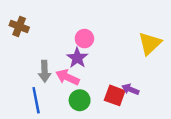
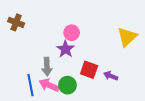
gray arrow: (45, 71) -> (47, 67), moved
pink arrow: (68, 77) -> (49, 85), moved
red square: (115, 95) -> (89, 70), moved

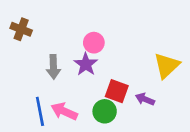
yellow triangle: (127, 37) -> (167, 66), moved
gray arrow: (47, 67) -> (53, 67), moved
green circle: (67, 85) -> (105, 111), moved

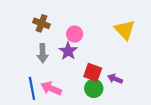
brown cross: (21, 29) -> (42, 23), moved
yellow triangle: (167, 66) -> (125, 30), moved, turned -30
green circle: (105, 111) -> (94, 88), moved

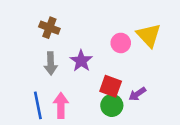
pink circle: (75, 34) -> (121, 43), moved
purple arrow: (115, 79) -> (137, 94), turned -56
pink arrow: (51, 88) -> (61, 105), turned 66

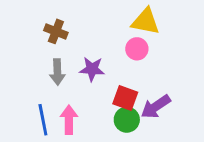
yellow triangle: (149, 35) -> (146, 21), moved, turned -36
purple star: (81, 61) -> (92, 69), turned -30
purple arrow: (137, 94) -> (156, 107), size x1.5

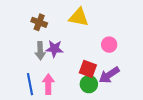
yellow triangle: (146, 21) -> (79, 17), moved
pink circle: (137, 49) -> (109, 45), moved
purple star: (92, 69) -> (54, 49), moved

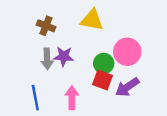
pink circle: (109, 45) -> (127, 52), size x1.5
pink arrow: (48, 84) -> (72, 98), moved
green circle: (89, 84) -> (104, 64), moved

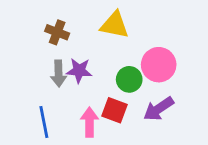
red square: (103, 80) -> (114, 110), moved

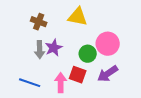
purple star: (79, 71) -> (54, 48), turned -30
blue line: (44, 122) -> (30, 83), turned -60

